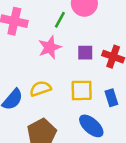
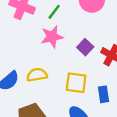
green line: (60, 20) -> (54, 12), moved
purple square: (85, 53) -> (85, 47), turned 35

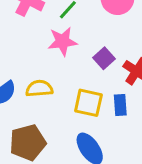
blue rectangle: (103, 94) -> (120, 105), moved

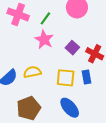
pink star: (63, 41) -> (44, 40), turned -30

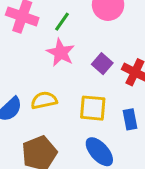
blue rectangle: (87, 77) -> (130, 119), moved

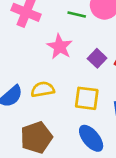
green line: (62, 22) -> (77, 14), moved, turned 66

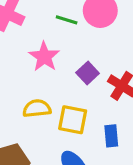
yellow semicircle: (43, 89) -> (37, 108), moved

